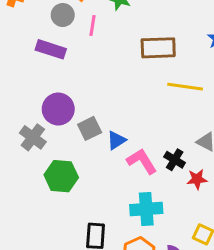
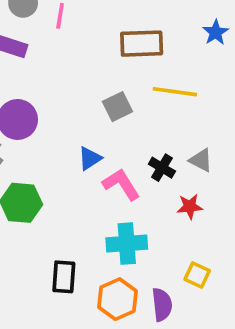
gray square: (90, 128) -> (118, 107), moved
black cross: (175, 160) -> (162, 168), moved

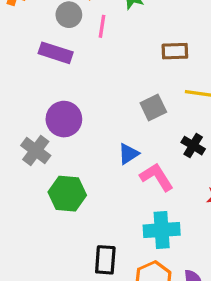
brown rectangle: (142, 44) -> (175, 51), size x0.7
black cross: (162, 168) -> (193, 146), moved

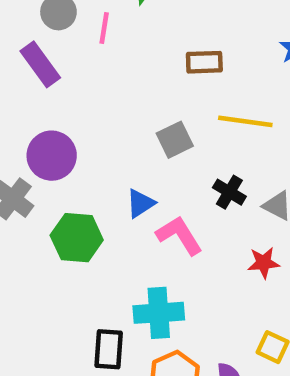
purple rectangle: (56, 53) -> (40, 64), turned 36
green hexagon: (67, 194) -> (77, 238), moved
cyan cross: (162, 230) -> (159, 313), moved

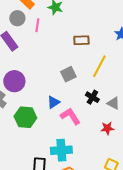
yellow line: (245, 121) -> (99, 66), turned -70

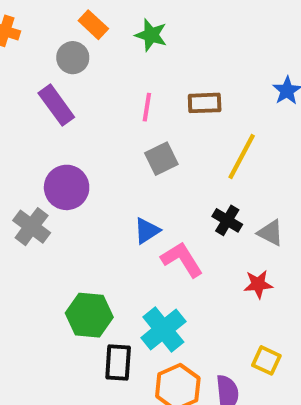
pink line: (37, 25) -> (147, 107), moved
gray square: (68, 74) -> (161, 159), moved
green hexagon: (25, 117) -> (89, 315), moved
cyan cross: (61, 150) -> (163, 330), turned -35

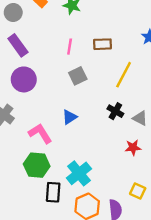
gray circle: (73, 58) -> (13, 13), moved
purple circle: (67, 187) -> (24, 79), moved
pink L-shape: (182, 260) -> (40, 133), moved

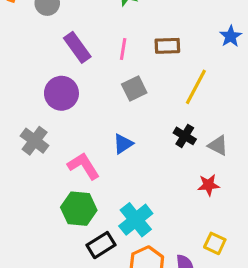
purple rectangle: (18, 45) -> (77, 47), moved
black rectangle: (53, 192) -> (101, 245), turned 54

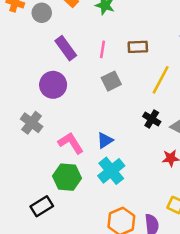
blue triangle: (123, 144) -> (105, 140), moved
cyan cross: (136, 220) -> (111, 171), moved
black rectangle: (101, 245) -> (42, 206), moved

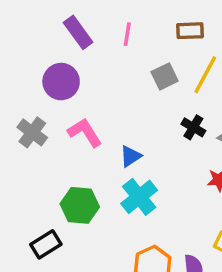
brown rectangle: (138, 47) -> (190, 31), moved
gray square: (111, 81) -> (165, 76), moved
pink L-shape: (71, 143) -> (85, 132), moved

